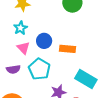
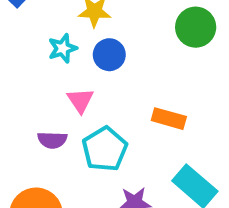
cyan star: (20, 28) -> (63, 48), moved
blue circle: (44, 41) -> (109, 55), moved

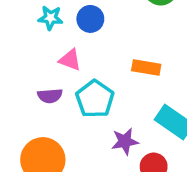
cyan star: (63, 48) -> (50, 18), turned 30
pink triangle: (80, 100) -> (70, 60), turned -30

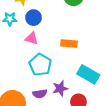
pink triangle: (70, 60) -> (32, 38), moved
purple semicircle: (50, 96) -> (40, 94), moved

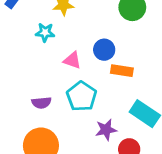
blue circle: (34, 18) -> (104, 50), moved
purple semicircle: (40, 94) -> (41, 103), moved

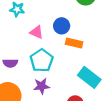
purple star: (106, 130) -> (41, 86), moved

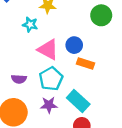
pink triangle: (36, 32) -> (48, 50), size x1.5
cyan rectangle: (89, 77) -> (78, 101), moved

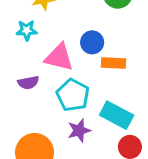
purple semicircle: (19, 79) -> (28, 83), moved

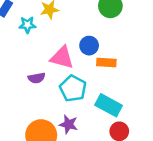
cyan star: (27, 30) -> (27, 25), moved
purple star: (79, 130) -> (68, 124), moved, turned 30

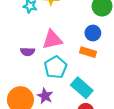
blue circle: (89, 46) -> (93, 33), moved
pink triangle: (62, 58) -> (52, 40), turned -40

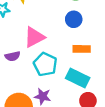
orange rectangle: (88, 52) -> (82, 49), moved

